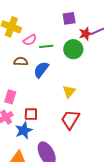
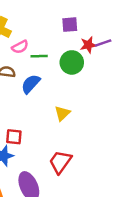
red trapezoid: (70, 119) -> (60, 162), moved

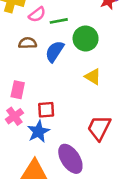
green circle: (72, 62) -> (86, 39), moved
yellow triangle: (62, 113) -> (93, 77), turned -35

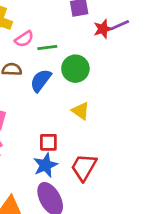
red square: (46, 110) -> (48, 142), moved
blue star: (38, 132) -> (45, 165), moved

